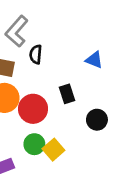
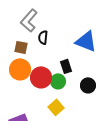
blue triangle: (94, 60) -> (86, 41), size x1.6
green circle: (34, 144) -> (58, 81), moved

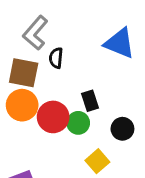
blue triangle: (86, 41) -> (120, 43), moved
brown square: (21, 47) -> (24, 73), size x1.5
yellow square: (56, 107) -> (97, 161), moved

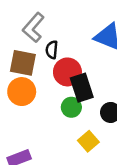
black rectangle: (90, 101) -> (82, 88), size x1.5
red circle: (53, 117) -> (67, 72), moved

